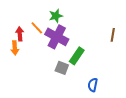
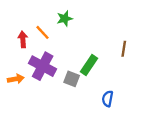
brown line: (113, 35) -> (124, 49), moved
purple cross: (57, 37) -> (43, 66), moved
orange arrow: (15, 48) -> (16, 79), moved, turned -96

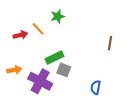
red arrow: (23, 39) -> (21, 35), turned 80
green rectangle: (89, 65) -> (54, 58), moved, turned 30
purple cross: (43, 66) -> (40, 81), moved

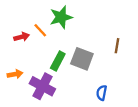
green star: (58, 16) -> (61, 17), size x1.5
green rectangle: (54, 58) -> (58, 61), turned -36
gray square: (64, 70) -> (82, 59), moved, size x1.5

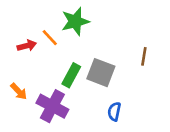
orange arrow: (15, 74) -> (19, 91), turned 56
blue semicircle: (102, 93) -> (114, 112), moved

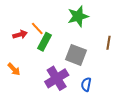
green star: (75, 21) -> (78, 16), moved
green rectangle: (71, 75) -> (44, 42), moved
purple cross: (52, 106) -> (57, 78), moved, turned 30

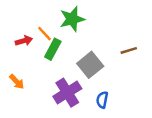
green star: (78, 16) -> (72, 19), moved
brown line: (109, 43) -> (129, 50), turned 64
gray square: (76, 55) -> (90, 65), turned 30

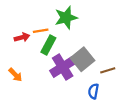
orange line: (44, 34) -> (41, 31), turned -56
brown line: (129, 50) -> (108, 70), moved
purple cross: (67, 93) -> (63, 67), moved

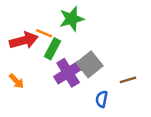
orange line: (41, 31) -> (44, 33), turned 32
red arrow: (22, 37) -> (24, 40), size x1.6
brown line: (108, 70) -> (128, 80), moved

